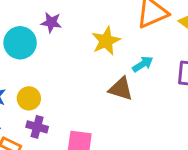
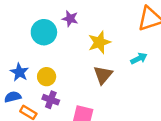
yellow star: (106, 41) -> (99, 42), moved
brown triangle: (121, 89) -> (103, 75), moved, turned 48

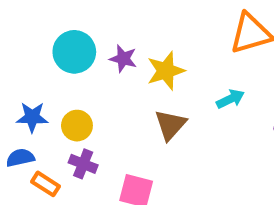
purple star: (70, 19) -> (123, 59), moved
blue star: (19, 72) -> (32, 117), turned -30

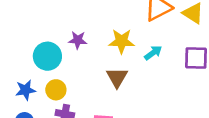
cyan circle: (74, 52) -> (47, 56), moved
yellow star: (166, 71) -> (122, 41), moved, turned 30

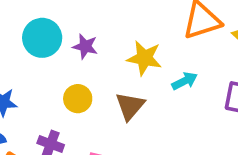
cyan circle: (47, 56) -> (42, 38), moved
yellow circle: (56, 90) -> (78, 99), moved

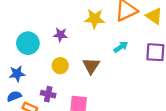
cyan circle: (42, 38) -> (28, 43), moved
yellow star: (144, 58) -> (95, 19), moved

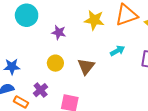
cyan circle: (28, 43) -> (27, 15), moved
purple cross: (48, 94) -> (41, 90), turned 32

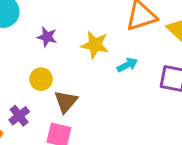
yellow star: (94, 20) -> (95, 45), moved
brown triangle: (86, 66) -> (66, 102), moved

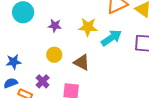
cyan arrow: (127, 65) -> (111, 38), size x1.5
brown triangle: (66, 102) -> (82, 62), moved, turned -36

